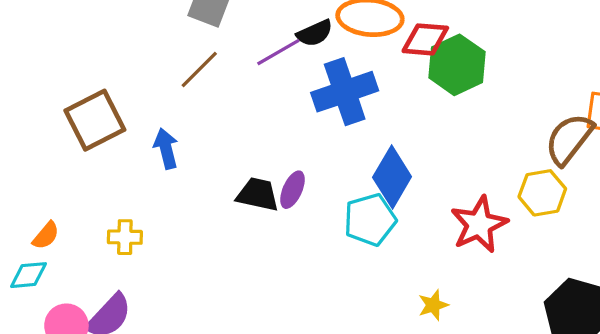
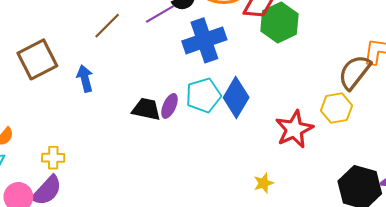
cyan pentagon: (370, 220) -> (203, 95), moved
yellow cross: (125, 237) -> (53, 158), moved

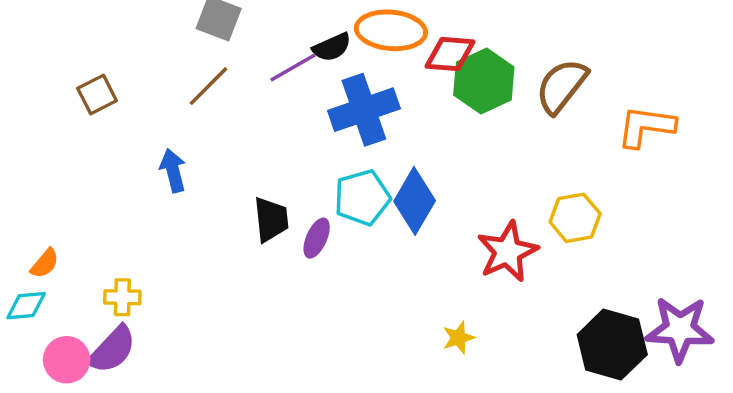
brown square: (37, 59) -> (97, 95), moved, size x0.6
brown semicircle: (354, 72) -> (562, 86), moved
purple ellipse: (170, 106) -> (317, 238), moved
black trapezoid: (146, 109) -> (271, 220), turned 72

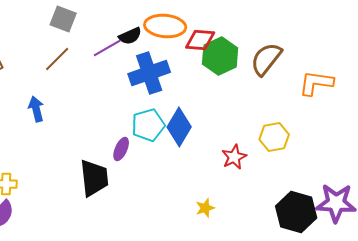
black trapezoid: (271, 220) -> (94, 178), moved, size x1.4
red star: (507, 252) -> (234, 157), size x0.7

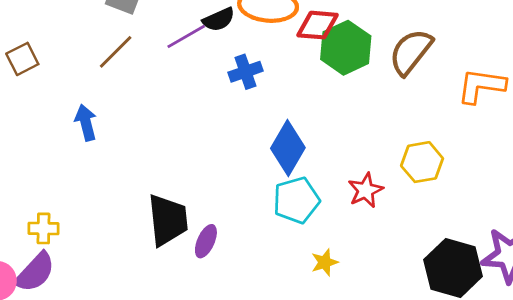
blue cross: (149, 73) -> (245, 72), size x0.6
cyan pentagon: (148, 125) -> (296, 200), moved
purple ellipse: (121, 149) -> (206, 241), moved

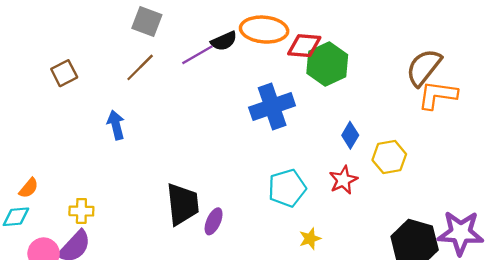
brown semicircle: (411, 52) -> (424, 67), moved
blue cross: (245, 72) -> (272, 106), moved, size x1.6
blue diamond: (288, 148) -> (350, 135), moved, size x0.6

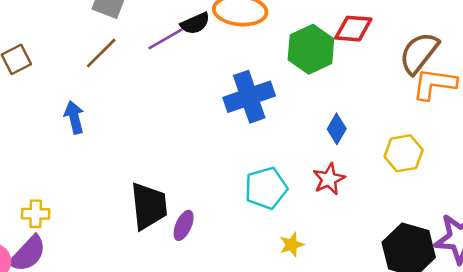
red diamond: (304, 46) -> (353, 29), moved
yellow hexagon: (389, 157) -> (404, 153), moved

